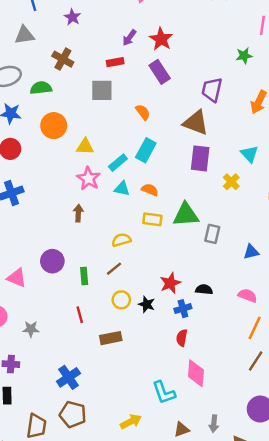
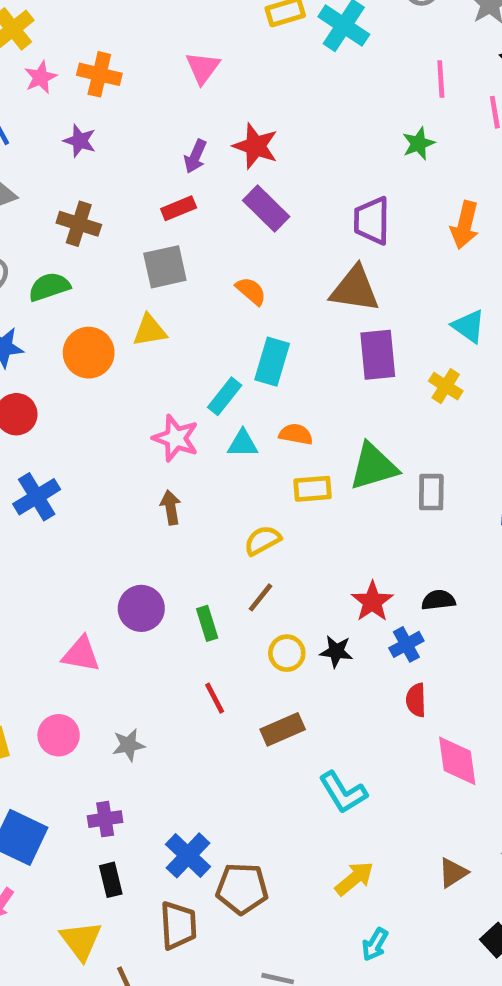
yellow triangle: (85, 146) -> (150, 330), moved
blue cross: (68, 377) -> (188, 855), moved
cyan L-shape: (164, 393) -> (343, 792), moved

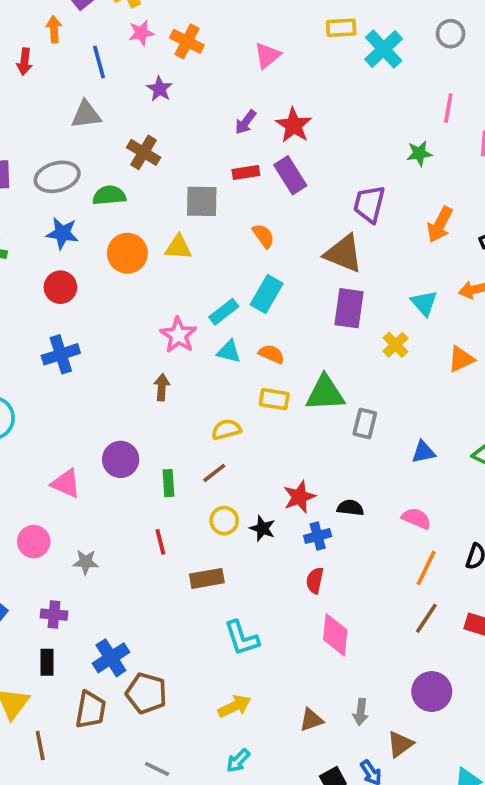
red rectangle: (179, 208) -> (246, 172), moved

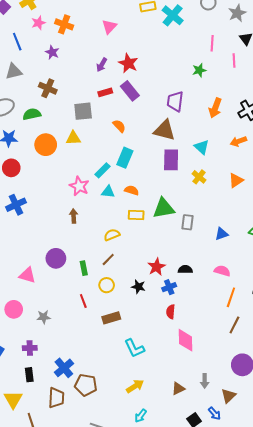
cyan triangle: (424, 303) -> (202, 147), moved
yellow circle: (224, 521) -> (107, 285), moved

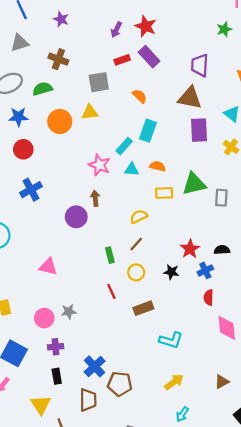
purple circle: (56, 258) -> (76, 217), moved
pink circle: (14, 309) -> (44, 318), moved
cyan L-shape: (134, 348) -> (171, 340), turned -45

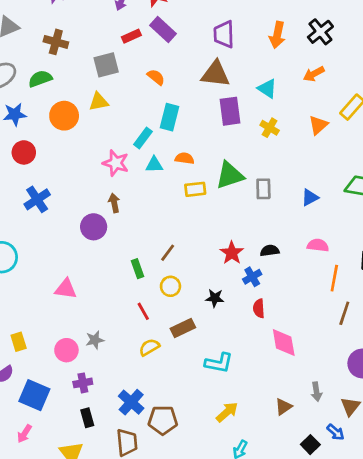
yellow semicircle: (139, 217) -> (149, 347), moved
black star: (171, 272) -> (215, 298), moved

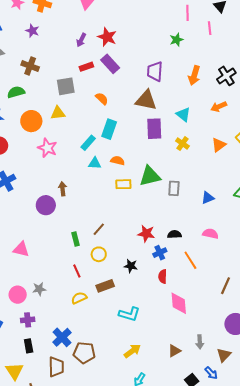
pink star: (116, 163) -> (47, 148), moved
red star: (232, 253) -> (146, 234), turned -30
orange line: (334, 278) -> (190, 260), moved, turned -48

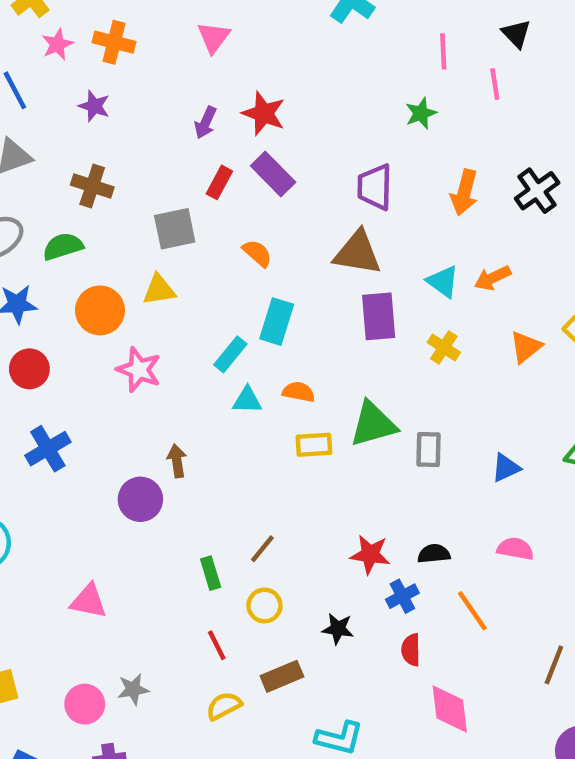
red rectangle: (86, 67) -> (219, 182), turned -40
orange arrow: (219, 107) -> (493, 278), moved

